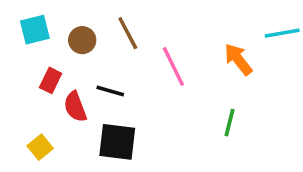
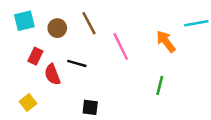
black square: (117, 142) -> (90, 107), moved, size x0.6

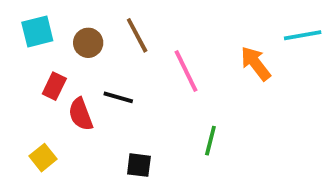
green line: (160, 85) -> (210, 141), moved

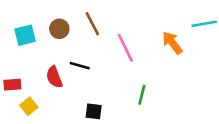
cyan square: (37, 31) -> (25, 35), moved
red rectangle: (54, 86) -> (12, 85), moved, turned 60

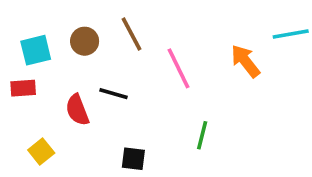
red rectangle: (12, 85) -> (23, 88), moved

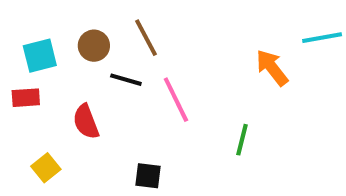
pink line: (179, 68) -> (176, 100), moved
black line: (113, 94) -> (126, 80), moved
green line: (202, 135) -> (242, 140), moved

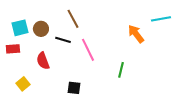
brown circle: (94, 46) -> (41, 29), moved

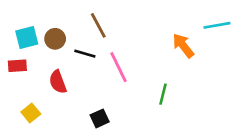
black square: (74, 88) -> (100, 118), turned -32

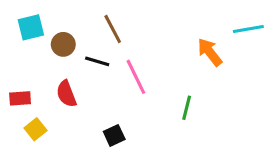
cyan square: (27, 37) -> (31, 27), moved
red rectangle: (17, 66) -> (20, 98), moved

